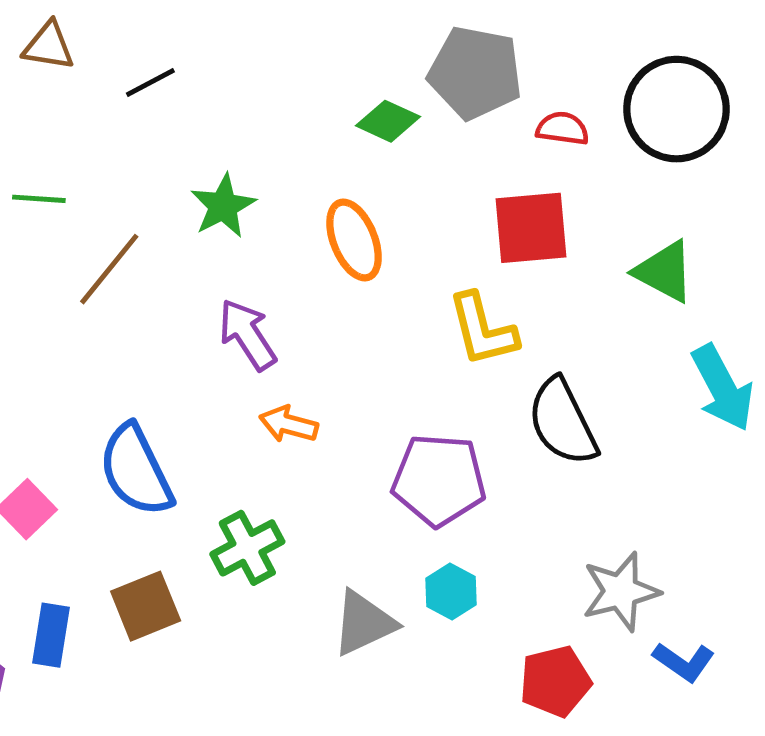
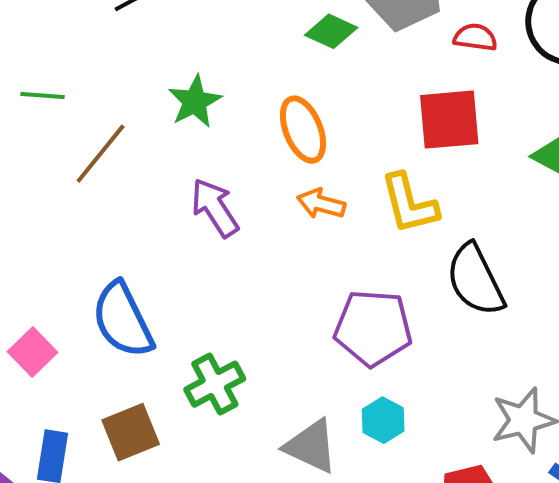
orange arrow: (289, 424) -> (321, 204), moved
gray triangle: (364, 623) -> (311, 446), turned 50

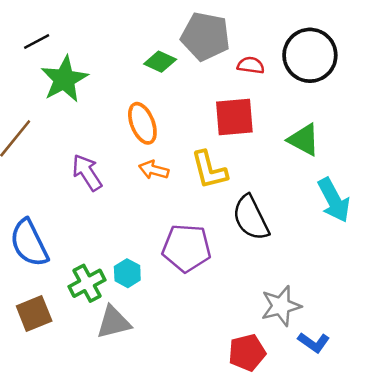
green star: (195, 101) -> (64, 79), moved, size x1.4
cyan hexagon: (383, 420) -> (127, 273), moved
gray triangle: (311, 446) -> (113, 322), moved, turned -39

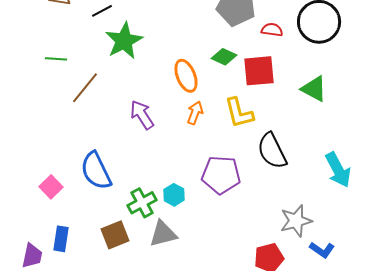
green diamond: (160, 62) -> (224, 57), moved
orange arrow: (154, 170) -> (195, 113), turned 95
cyan arrow: (334, 200) -> (338, 170), moved
brown square: (34, 313) -> (115, 235), moved

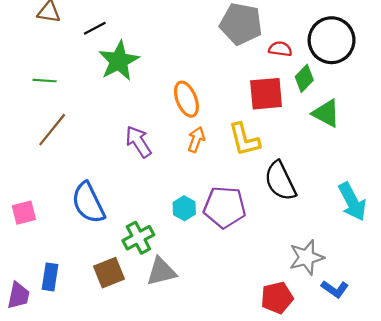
green diamond: (224, 57) -> (304, 78), moved, turned -70
brown line: (85, 88) -> (52, 130), moved
pink square: (51, 187) -> (24, 213), moved, turned 30
cyan hexagon: (174, 195) -> (184, 208), moved

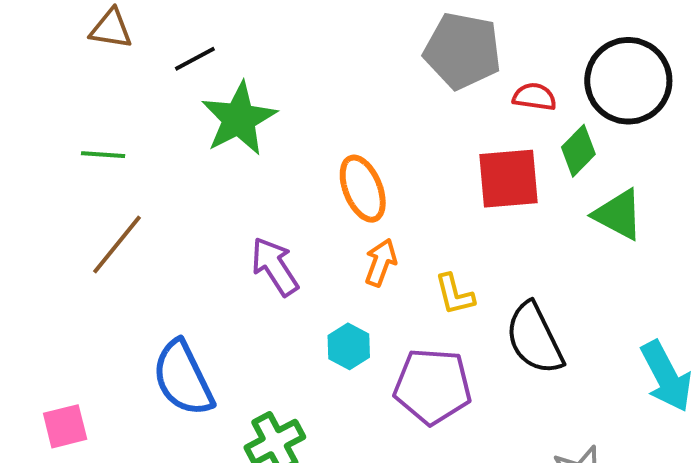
yellow L-shape: (244, 139) -> (455, 294), moved, size x0.7
cyan hexagon: (184, 208) -> (349, 346), moved
pink square: (24, 213) -> (65, 426), moved

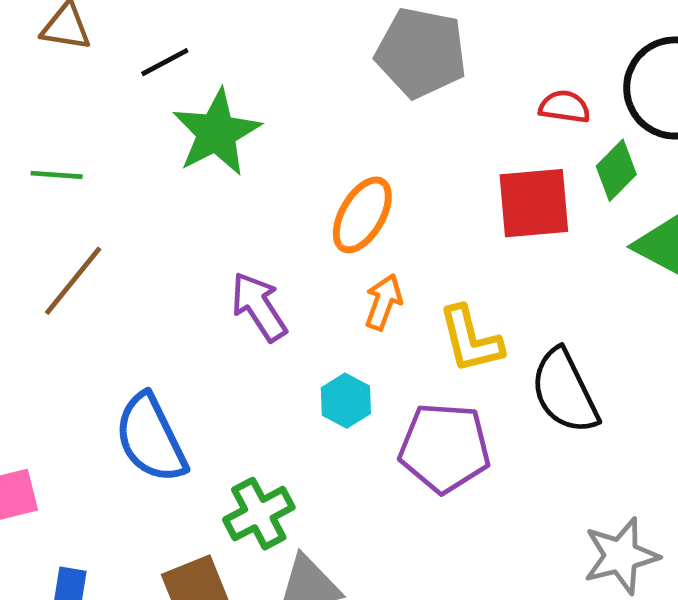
gray pentagon: (463, 51) -> (421, 53), moved
orange ellipse: (363, 189) -> (362, 215), turned 52
yellow L-shape: (455, 294) -> (470, 340), size x1.4

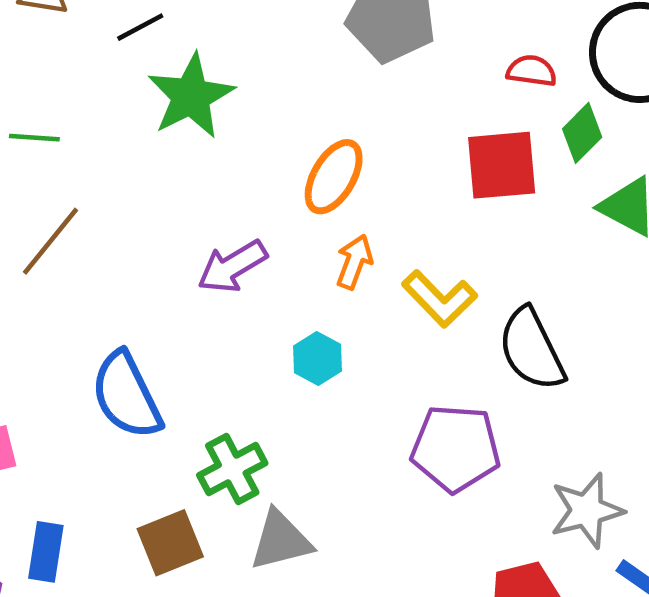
purple arrow: (259, 307) -> (232, 266), turned -88
yellow L-shape: (470, 340) -> (439, 299), turned -30
purple pentagon: (445, 448) -> (456, 448), moved

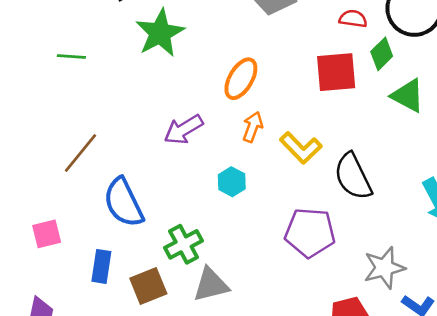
brown line: (50, 241) -> (80, 153), moved
blue rectangle: (46, 552) -> (101, 266), moved

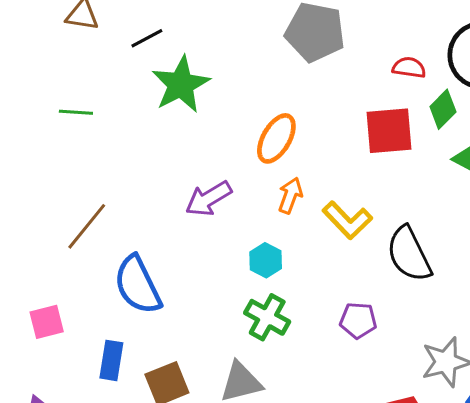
purple pentagon: (310, 233) -> (358, 320), size x0.6
green cross: (184, 244) -> (267, 317), moved, turned -33

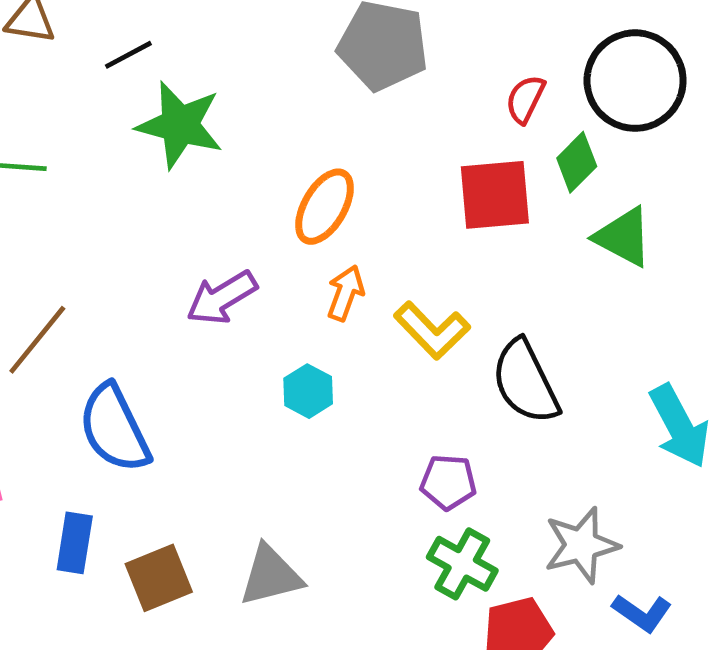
red semicircle: (409, 68) -> (525, 99), turned -72
green star: (181, 84) -> (180, 125), turned -30
green cross: (267, 317) -> (462, 564), moved

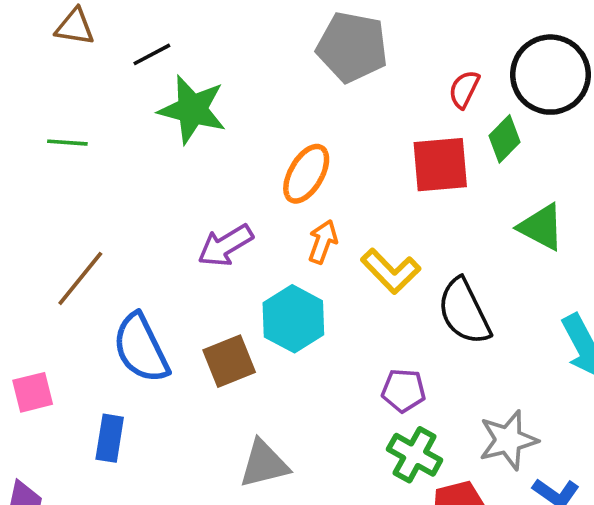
green triangle: (623, 237) -> (541, 227), moved
cyan hexagon: (308, 391) -> (293, 319), size x1.6
brown square: (159, 578) -> (229, 361), moved

